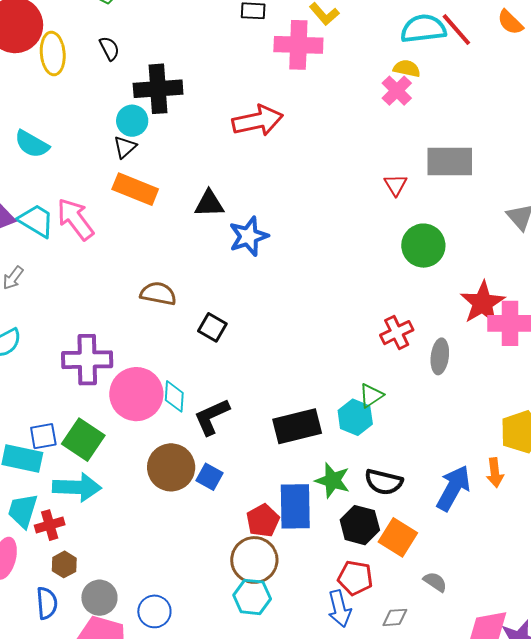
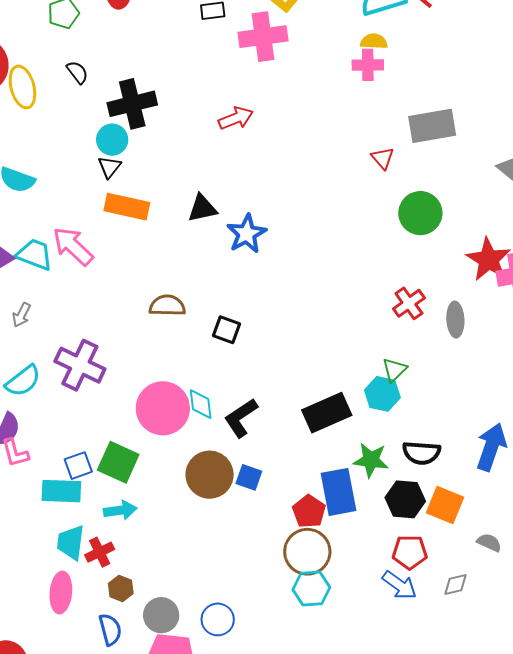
pink cross: (397, 91) -> (368, 65), turned -36
red arrow: (258, 121) -> (236, 118), size x0.7
purple cross: (87, 360) -> (80, 365), moved, turned 36
cyan arrow: (77, 487) -> (120, 510), size x0.7
blue arrow: (339, 609) -> (399, 585), turned -30

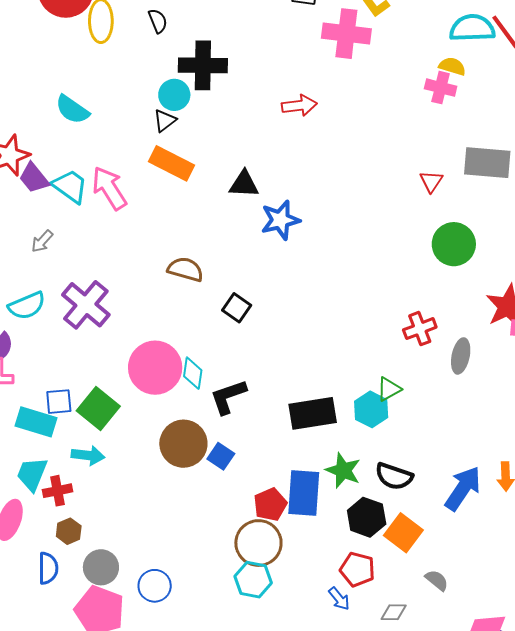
blue arrow: (399, 585) -> (339, 599), size x0.7

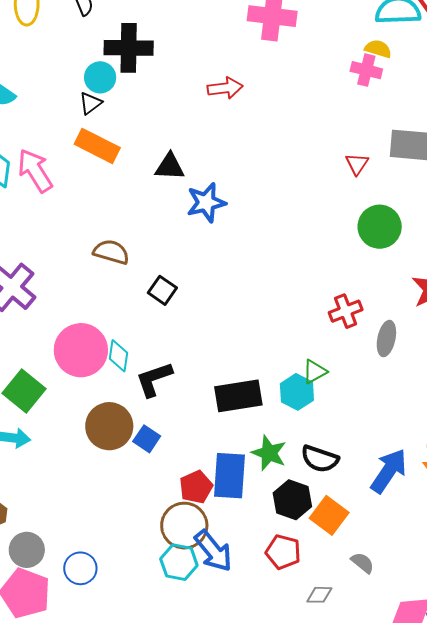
blue arrow: (339, 599) -> (213, 551), moved, size x1.8

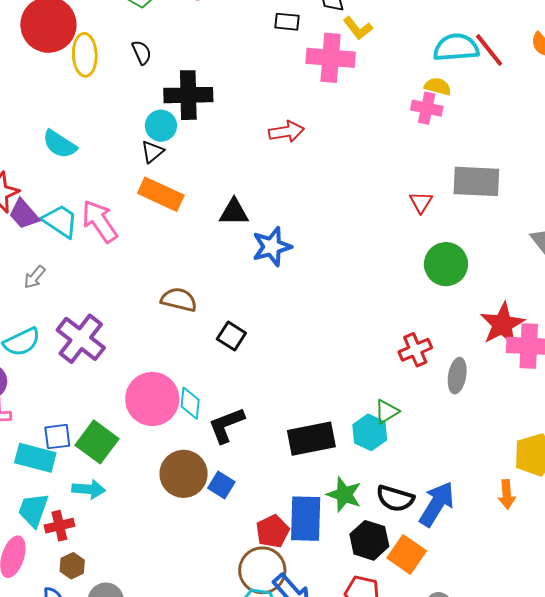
blue arrow: (389, 471) -> (437, 504), moved

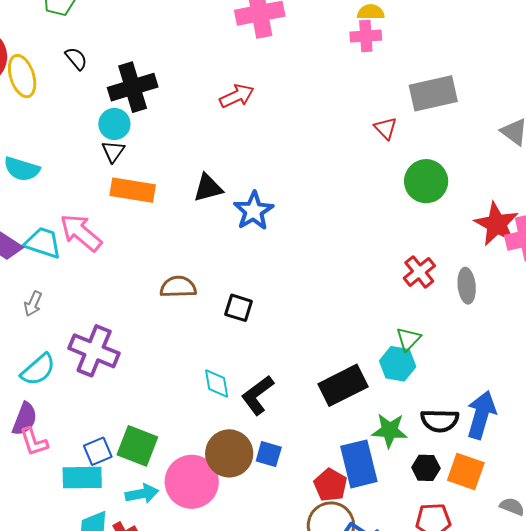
pink circle: (152, 399) -> (192, 482), moved
black hexagon: (369, 540) -> (426, 468), size x0.7

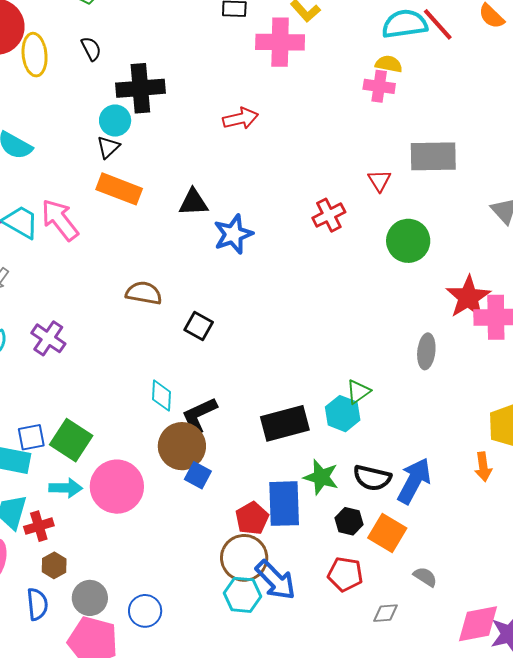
red cross: (419, 272) -> (329, 215), moved
purple cross: (94, 351) -> (48, 338), size x0.7
brown circle: (229, 453) -> (182, 446), moved

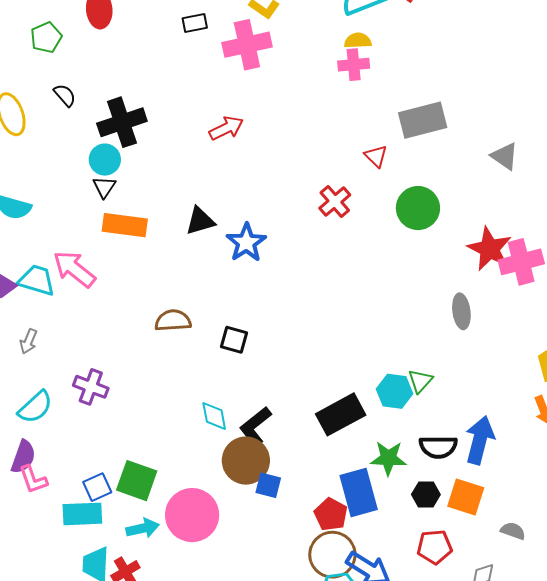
green triangle: (358, 392) -> (420, 381), moved

